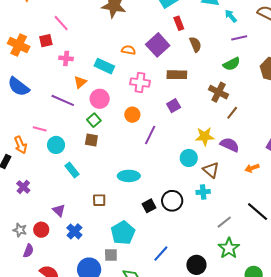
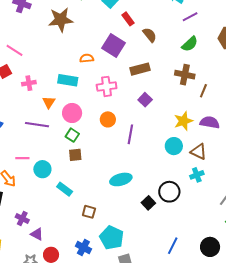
brown square: (99, 200) -> (89, 212), moved, turned 32
purple triangle: (59, 210) -> (37, 234), moved
cyan pentagon: (123, 233) -> (112, 238), moved

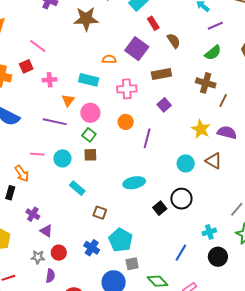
yellow star: (183, 121) -> (201, 129), turned -30
cyan circle: (174, 146) -> (186, 163), moved
cyan circle: (42, 169) -> (62, 158), moved
cyan cross: (197, 175) -> (209, 232), moved

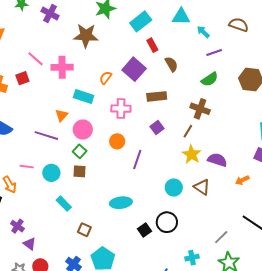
orange semicircle: (109, 59) -> (106, 78), turned -56
pink cross: (50, 80) -> (62, 67), moved, size x1.5
brown line: (223, 101) -> (188, 131), moved

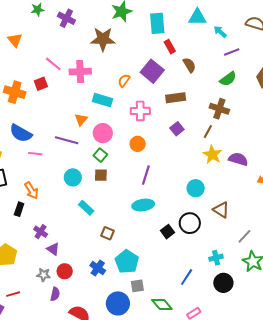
cyan rectangle: (141, 21) -> (157, 23), turned -55
purple line: (137, 159) -> (146, 175), moved
pink line: (27, 167) -> (35, 154), moved
brown triangle: (202, 187) -> (221, 210), moved

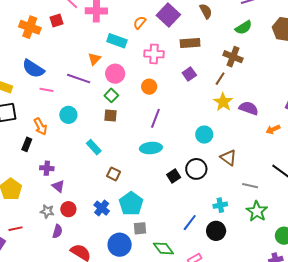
cyan circle: (73, 177) -> (68, 115), moved
purple cross: (41, 232) -> (47, 168), turned -32
gray line: (244, 236) -> (250, 186), turned 56
black circle: (223, 283) -> (216, 231), moved

